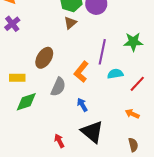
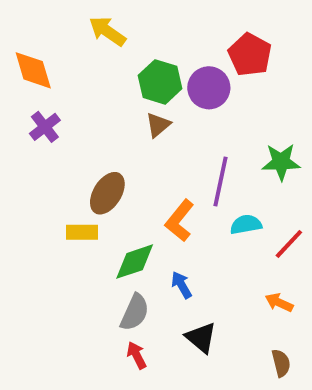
yellow rectangle: (17, 78) -> (82, 232), moved
gray semicircle: (58, 87) -> (135, 312), moved
green diamond: (26, 102) -> (135, 262), moved
black triangle: (92, 132) -> (201, 338), size x0.7

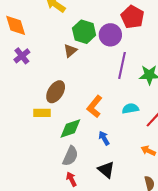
brown triangle: (158, 125) -> (70, 51), moved
purple line: (221, 182) -> (122, 65), moved
blue arrow: (182, 285) -> (104, 138), moved

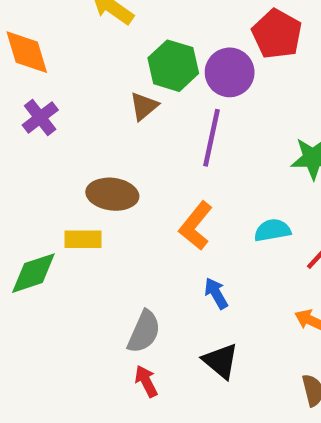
purple line: (122, 65) -> (212, 138), moved
brown ellipse: (56, 92) -> (112, 194), turned 65
green diamond: (70, 129) -> (33, 273), moved

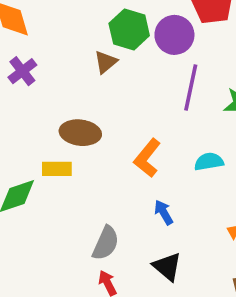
purple line: (212, 138) -> (191, 87), moved

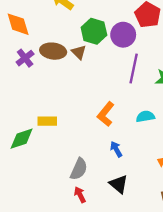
brown triangle: (106, 62) -> (79, 52), turned -35
brown ellipse: (80, 133) -> (53, 51), moved

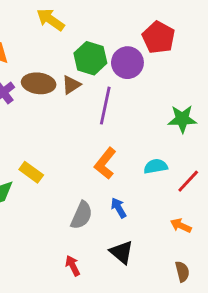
brown triangle: (79, 52) -> (71, 85), turned 42
purple line: (134, 69) -> (105, 106), moved
yellow rectangle: (47, 121) -> (31, 172), turned 36
gray semicircle: (79, 169) -> (82, 215), moved

